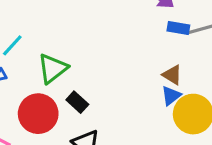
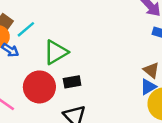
black rectangle: (77, 102) -> (72, 82), turned -60

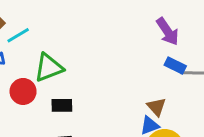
red circle: (39, 87) -> (23, 91), moved, size x0.7

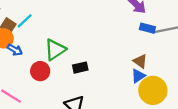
cyan line: (18, 35) -> (25, 21), moved
black rectangle: (62, 105) -> (80, 68), moved

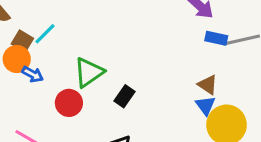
black rectangle: (80, 68) -> (124, 96), turned -40
blue triangle: (138, 76) -> (205, 105), turned -32

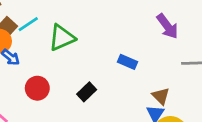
blue rectangle: (216, 38) -> (128, 62), moved
green triangle: (89, 72) -> (62, 38), moved

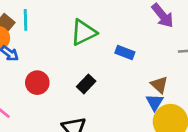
cyan line: (28, 24) -> (25, 20), turned -55
green triangle: (62, 38) -> (83, 32), moved

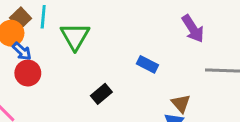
green triangle: (83, 32) -> (75, 36), moved, turned -40
red circle: (37, 83) -> (28, 73), moved

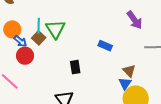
cyan line: (43, 17) -> (39, 26), moved
brown square: (21, 18) -> (39, 38), moved
black rectangle: (101, 94) -> (75, 67), turned -56

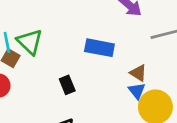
blue rectangle: (105, 46) -> (99, 48), size x1.5

